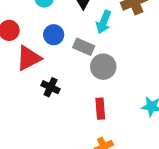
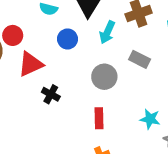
blue circle: (54, 35) -> (67, 39), moved
gray rectangle: (84, 47) -> (140, 59), moved

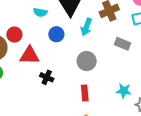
gray rectangle: (140, 59) -> (122, 44), moved
red triangle: (30, 64) -> (30, 55), turned 30

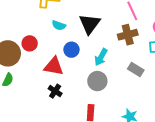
cyan arrow: (86, 27) -> (101, 57), moved
red triangle: (30, 55) -> (54, 66), moved

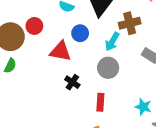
brown cross: (128, 35) -> (130, 23), moved
black cross: (55, 91) -> (72, 82), moved

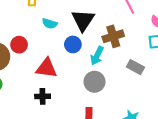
blue circle: (80, 33) -> (73, 44), moved
black cross: (72, 82) -> (43, 96), moved, turned -32

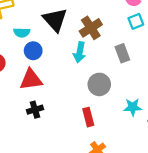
blue circle: (73, 44) -> (33, 51), moved
gray rectangle: (135, 67) -> (122, 53), turned 56
gray circle: (94, 82) -> (99, 84), moved

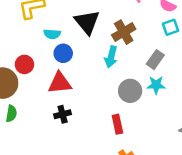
gray rectangle: (122, 53) -> (155, 60), turned 54
cyan star: (133, 107) -> (156, 85), moved

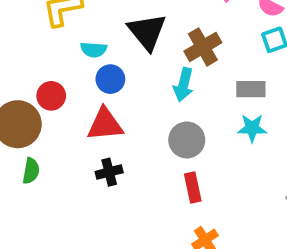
gray rectangle: (155, 60) -> (251, 89), turned 54
gray circle: (130, 91) -> (187, 140), moved

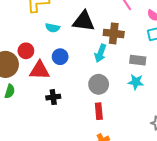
black triangle: (147, 32) -> (84, 21), turned -50
brown cross: (203, 47) -> (114, 33), turned 30
blue circle: (110, 79) -> (60, 57), moved
red triangle: (105, 124) -> (40, 70), moved

